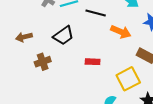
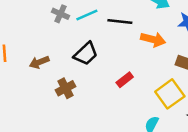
red rectangle: (93, 62) -> (125, 80), turned -32

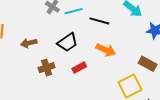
orange arrow: (153, 39) -> (106, 50), moved
red rectangle: (125, 80) -> (79, 68), moved

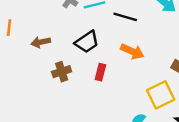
red rectangle: (79, 68) -> (100, 72), turned -48

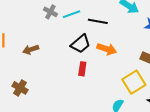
black trapezoid: (87, 42) -> (81, 44), moved
brown cross: (62, 72) -> (20, 88), moved, turned -35

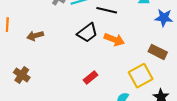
red rectangle: (82, 69) -> (91, 78), moved, turned 40

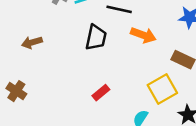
black trapezoid: (87, 33) -> (96, 38), turned -40
orange arrow: (114, 40) -> (143, 35), moved

